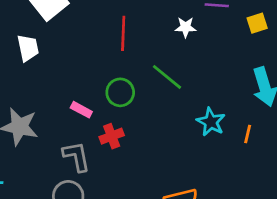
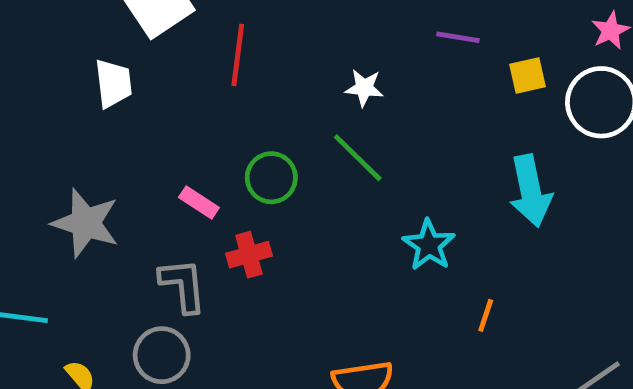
white star: (186, 27) -> (364, 88), moved
red line: (123, 33) -> (238, 55), moved
orange line: (248, 134) -> (486, 315), moved

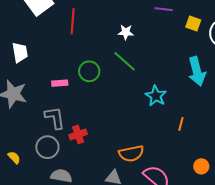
yellow square: (527, 76) -> (193, 24), turned 35
white trapezoid: (113, 83) -> (20, 52), moved
pink rectangle: (199, 202) -> (60, 83), turned -35
red cross: (249, 255) -> (78, 134), moved

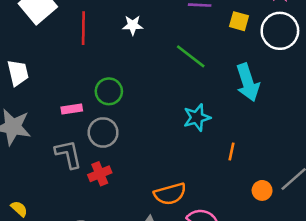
white star: (126, 32) -> (133, 25), moved
green line: (125, 61) -> (191, 56), moved
cyan star: (156, 96) -> (197, 118), turned 30
gray circle: (47, 147) -> (103, 132), moved
orange circle: (201, 166) -> (262, 190), moved

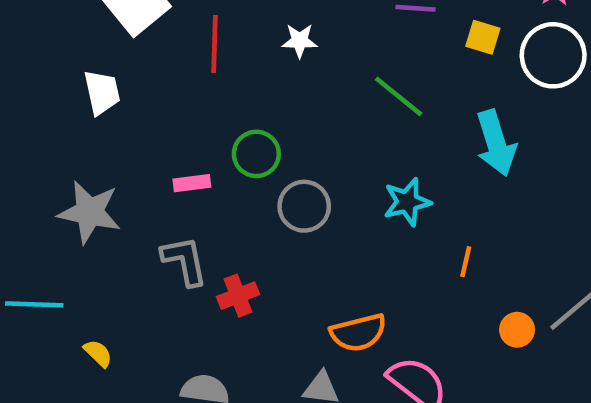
white trapezoid: (18, 73) -> (102, 92), moved
gray circle: (103, 132) -> (304, 206), moved

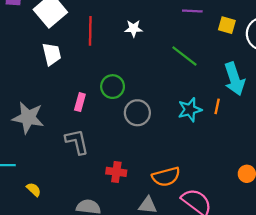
white trapezoid: (102, 92) -> (52, 54), moved
pink rectangle: (192, 183) -> (80, 102), turned -66
orange line: (466, 262) -> (217, 106), moved
red cross: (238, 296) -> (116, 172), moved, turned 30

